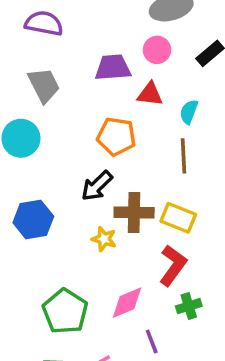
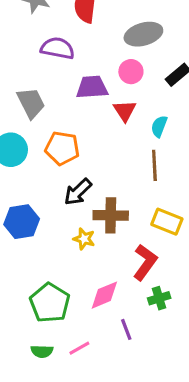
purple semicircle: (44, 23) -> (58, 48), moved
red triangle: (150, 94) -> (125, 111), turned 50
orange pentagon: (116, 136) -> (62, 148), moved
yellow rectangle: (178, 218) -> (167, 222), moved

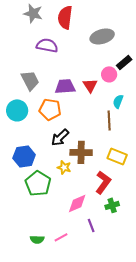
pink circle: (131, 72) -> (109, 74), moved
purple trapezoid: (92, 87) -> (65, 86), moved
cyan semicircle: (159, 126) -> (118, 101), moved
green pentagon: (50, 303) -> (38, 183), moved

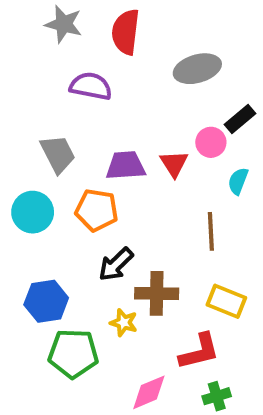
cyan semicircle: (118, 101) -> (238, 181), moved
red L-shape: (103, 182) -> (199, 352), turned 40
green pentagon: (38, 183) -> (73, 354), turned -30

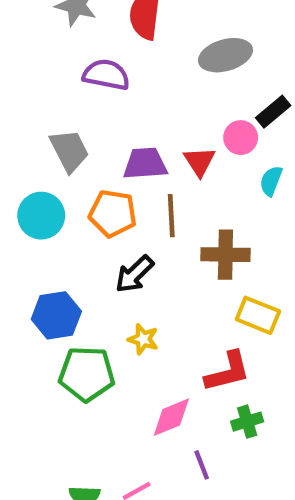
brown line: (211, 231) -> (171, 216), moved
brown cross: (157, 293) -> (225, 255), moved

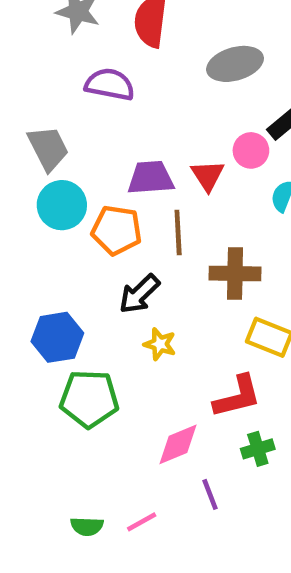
gray trapezoid: (69, 151) -> (48, 148), moved
cyan circle: (41, 216) -> (62, 205), moved
yellow star: (143, 339) -> (160, 344), moved

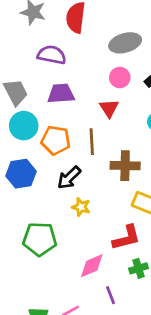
pink circle: (251, 150) -> (120, 78), moved
purple trapezoid: (151, 178) -> (61, 94), moved
blue hexagon: (57, 337) -> (21, 174), moved

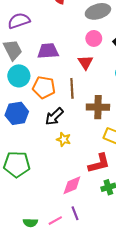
purple semicircle: (52, 55) -> (19, 21), moved, turned -30
green pentagon: (40, 239) -> (17, 164), moved
purple line: (110, 295) -> (75, 213), moved

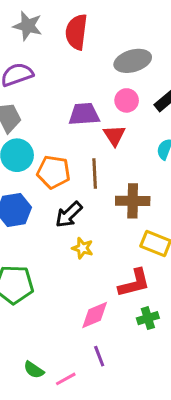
purple trapezoid: (48, 51) -> (84, 114), moved
pink line: (55, 221) -> (66, 379), moved
green semicircle: (30, 223) -> (34, 370), turned 32

